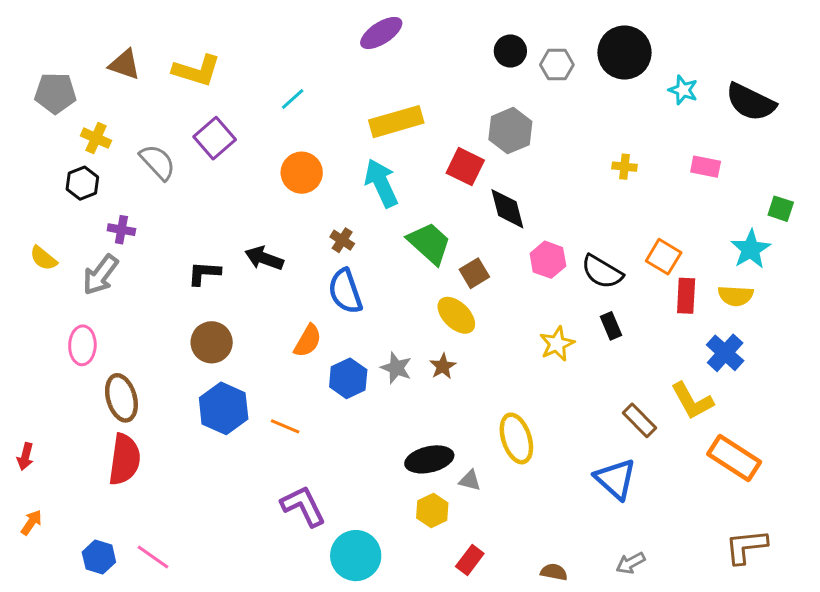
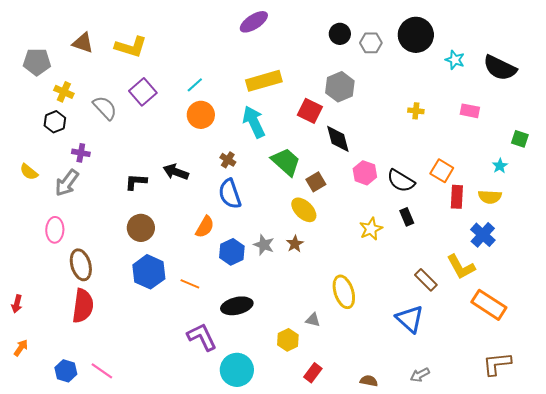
cyan line: (293, 99) -> (195, 85), moved
cyan star: (751, 249) -> (500, 166), size x0.6
black ellipse: (429, 459) -> (237, 306), moved

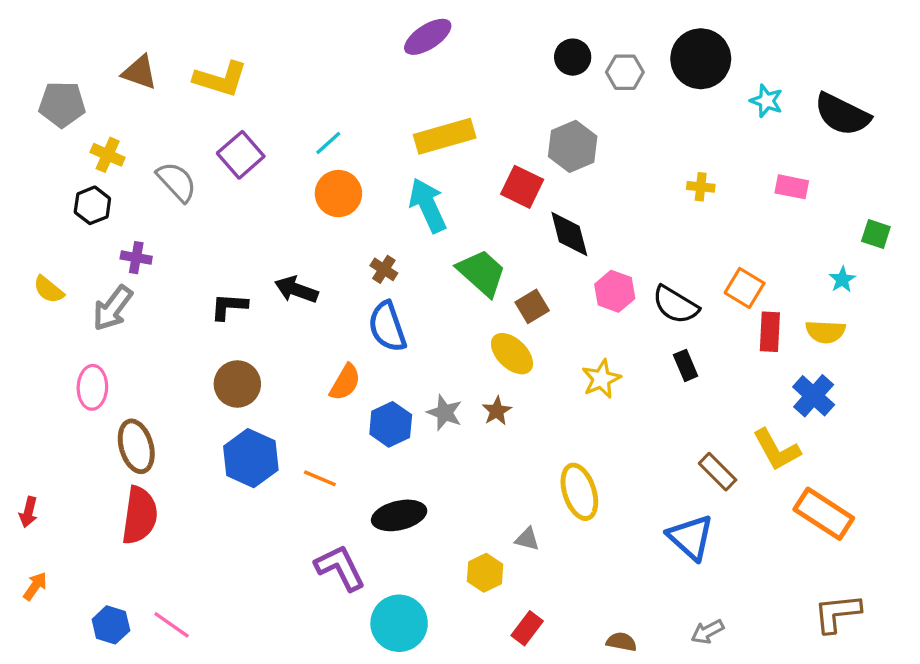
yellow star: (371, 229) -> (601, 379), moved

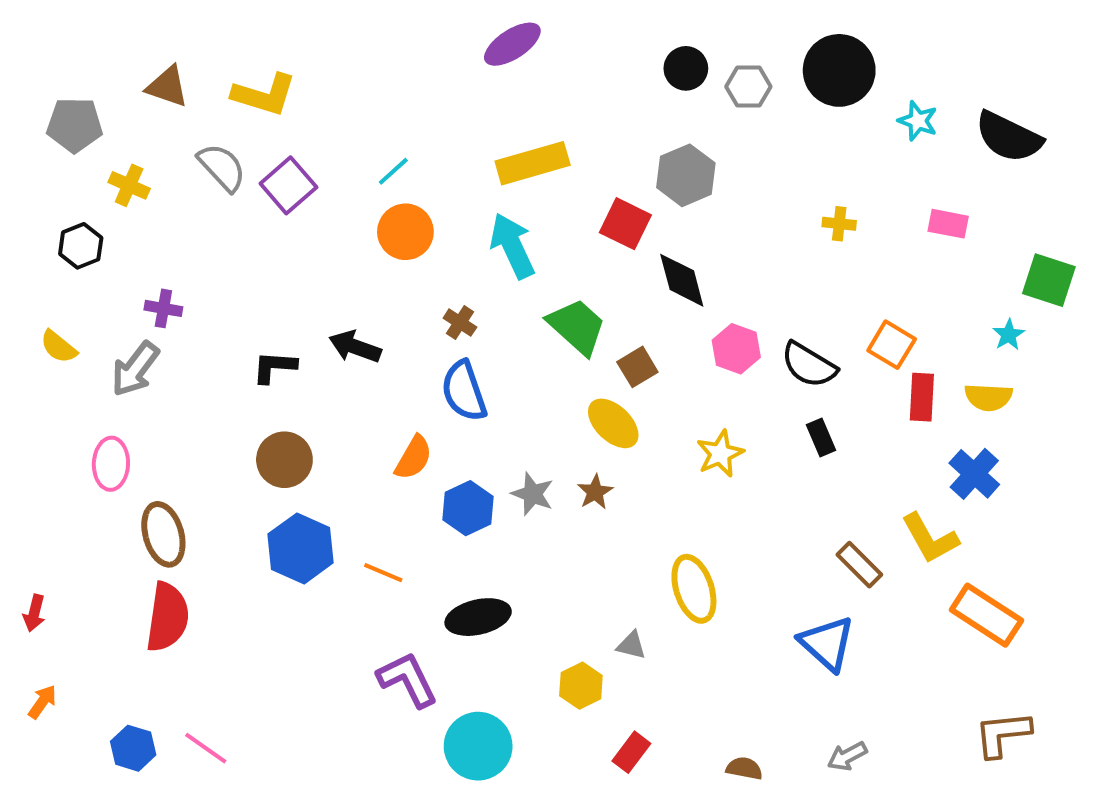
gray semicircle: (177, 182) -> (222, 167), moved
black hexagon: (92, 205) -> (81, 246), moved
green square: (876, 234) -> (1049, 280), size x1.5

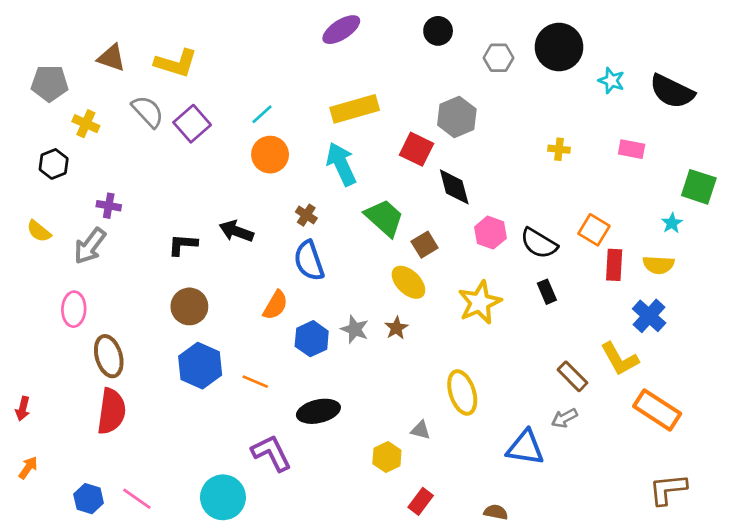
black circle: (686, 68) -> (438, 31), moved
yellow star: (720, 454) -> (480, 302), size x1.4
blue triangle: (827, 643) -> (525, 448), moved, turned -33
cyan circle: (478, 746) -> (223, 497), moved
gray arrow: (847, 756) -> (564, 418), moved

